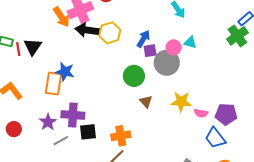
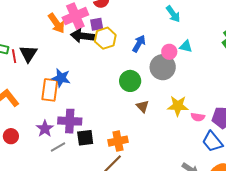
purple square: (150, 51) -> (97, 24), moved

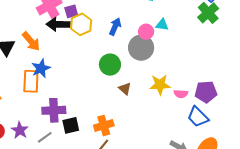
orange arrow: (57, 23) -> (31, 41), moved
blue star: (61, 78) -> (41, 68), turned -30
purple star: (45, 129) -> (20, 130), moved

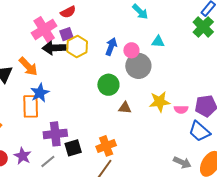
pink circle: (146, 32) -> (131, 50), moved
brown triangle: (125, 89) -> (125, 108), turned -32

